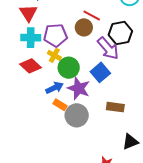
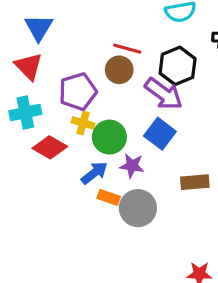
cyan cross: (31, 38) -> (25, 113), moved
purple star: (79, 88) -> (132, 166), size x0.7

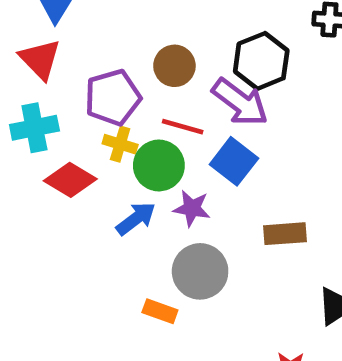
red line: (127, 49) -> (183, 127), moved
orange rectangle: (109, 197) -> (160, 311), moved

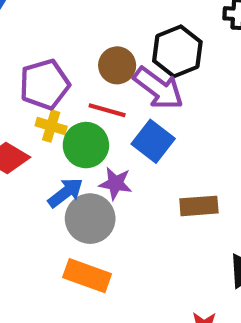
brown circle: (174, 66) -> (117, 65), moved
gray circle: (200, 271) -> (90, 219), moved
orange rectangle: (160, 311) -> (87, 276), size x1.5

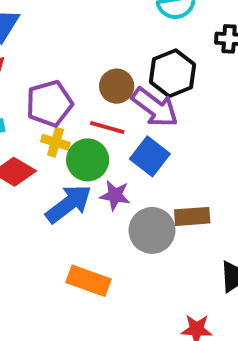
blue arrow: (65, 193) -> (69, 204), size x1.4
gray circle: (90, 219) -> (152, 230), moved

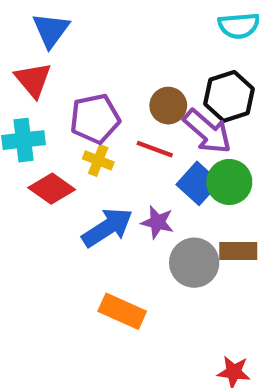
green circle: (88, 160) -> (229, 182), moved

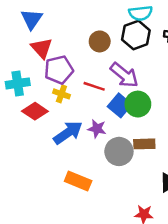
red triangle: (33, 80) -> (42, 48), moved
black hexagon: (229, 96) -> (136, 35), moved
brown circle: (168, 106) -> (100, 41), moved

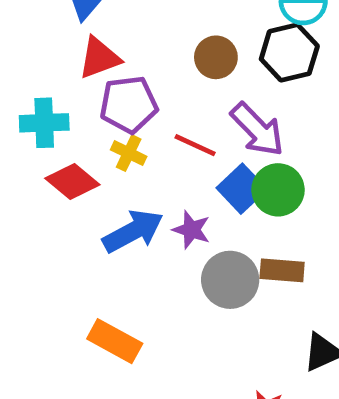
red triangle: (42, 48) -> (99, 58), turned 45
orange rectangle: (78, 181) -> (115, 341), moved

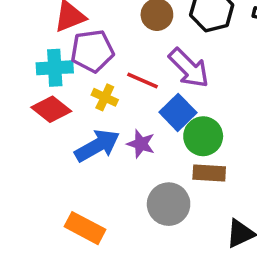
cyan cross: (44, 123) -> (55, 68), moved
yellow cross: (129, 153) -> (105, 97), moved
green circle: (278, 190) -> (203, 136), moved
gray circle: (230, 280) -> (169, 204), moved

